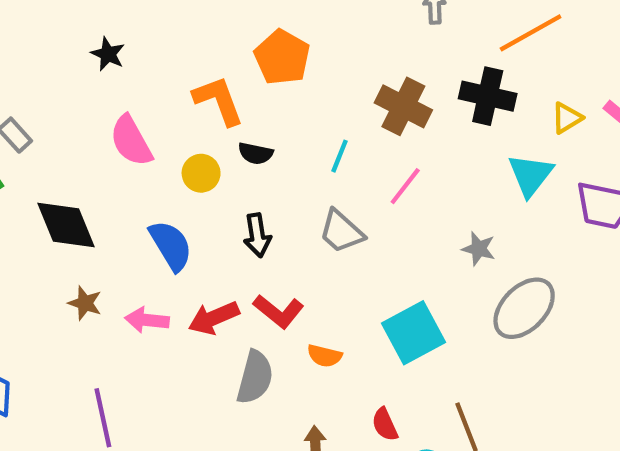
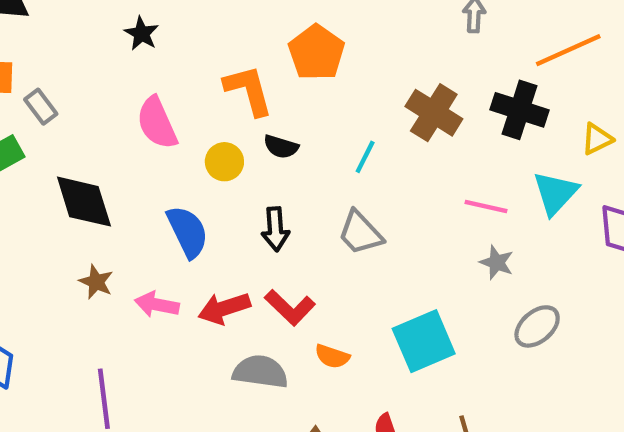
pink line: (405, 186) -> (486, 206), moved, turned 60
gray ellipse: (524, 308) -> (537, 326), size x0.7
gray semicircle: (255, 377) -> (260, 372), turned -102

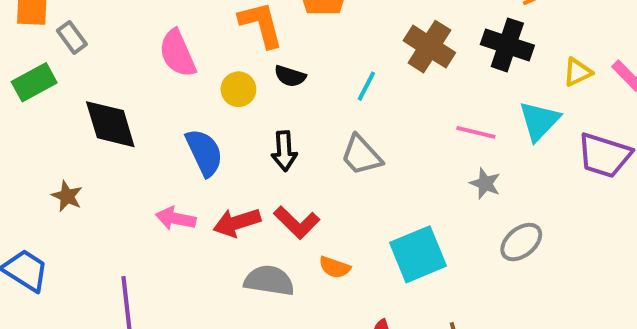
brown star: (96, 282) -> (67, 196), moved

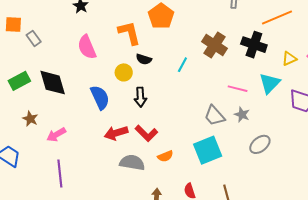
green rectangle: (34, 82) -> (19, 81), moved
yellow circle: (238, 89) -> (124, 72), moved
gray trapezoid: (361, 155) -> (215, 116), moved
pink arrow: (176, 218) -> (56, 135), moved, turned -42
orange semicircle: (335, 267) -> (165, 156), turned -42

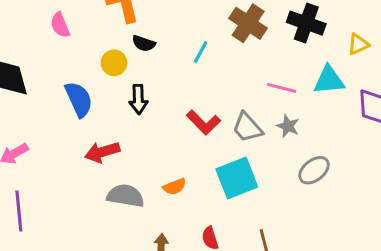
pink semicircle: (87, 47) -> (60, 25), size x0.7
cyan triangle: (270, 83) -> (329, 80), turned 40
red L-shape: (146, 133) -> (203, 122), moved

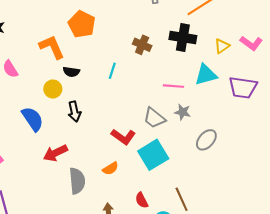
brown cross: (248, 23) -> (142, 45), size x0.7
red L-shape: (203, 122) -> (123, 137), moved
gray semicircle: (125, 196) -> (77, 181), turned 85

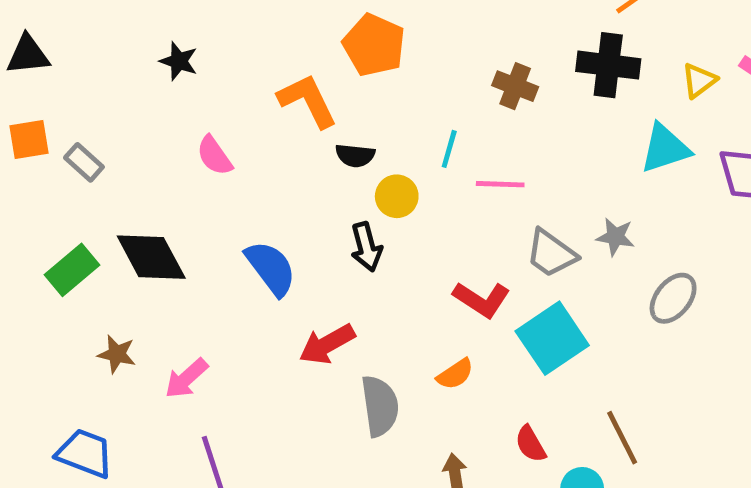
pink line: (174, 86) -> (500, 184), moved
yellow circle: (53, 89) -> (397, 196), moved

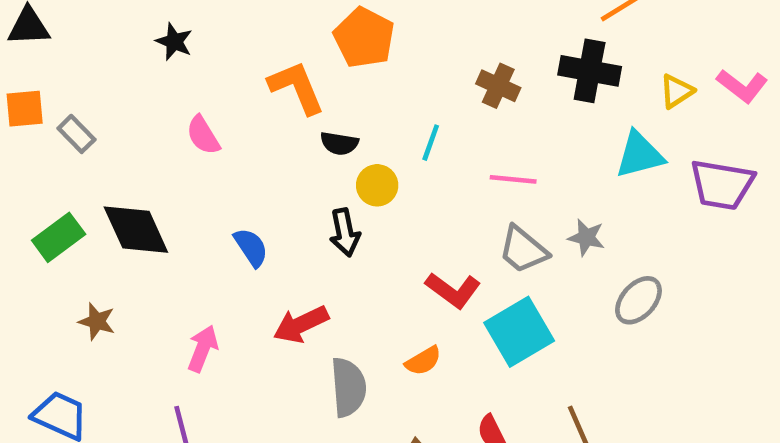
pink line: (500, 184) -> (513, 179), moved
blue semicircle: (271, 268) -> (251, 247), size x0.7
pink arrow: (186, 378) -> (203, 349), moved, turned 150

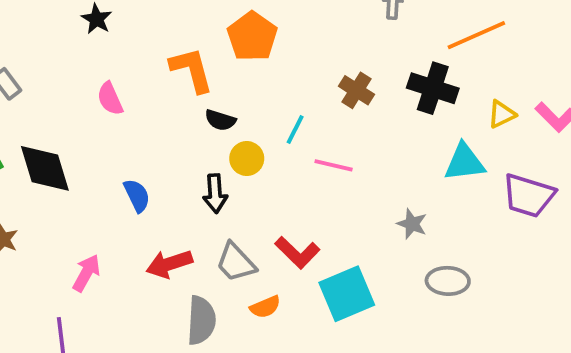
pink line: (513, 179) -> (334, 165), moved
gray trapezoid: (523, 250) -> (236, 262), moved
gray ellipse: (638, 300) -> (448, 281), turned 42

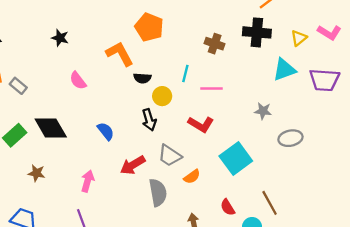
red L-shape: (297, 252) -> (201, 124), moved

